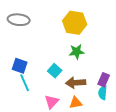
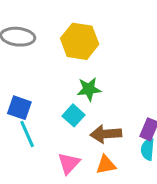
yellow hexagon: (75, 23) -> (80, 41), moved
green star: (77, 52) -> (89, 89), moved

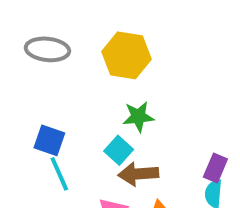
brown arrow: (106, 134) -> (138, 174), moved

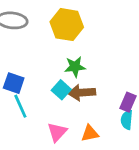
brown arrow: (138, 174) -> (82, 93), moved

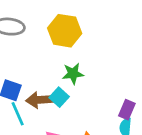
brown arrow: (82, 93) -> (40, 100), moved

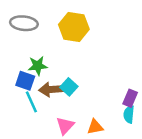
green star: (73, 74) -> (38, 66), moved

